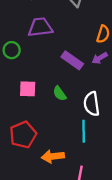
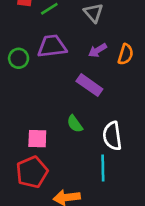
green circle: (12, 50) -> (19, 58), moved
purple arrow: (100, 58) -> (98, 50), moved
pink square: (28, 89) -> (37, 139), moved

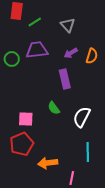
purple rectangle: (89, 85) -> (65, 79), turned 42
white semicircle: (112, 136) -> (82, 117), turned 35
cyan line: (103, 168) -> (88, 152), moved

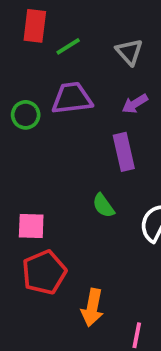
pink square: (26, 119) -> (31, 226), moved
orange arrow: (48, 163) -> (92, 308), turned -72

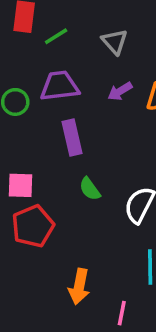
purple rectangle: (124, 152) -> (72, 137), moved
pink square: (31, 226) -> (21, 185), moved
red pentagon: (44, 272) -> (33, 226), moved

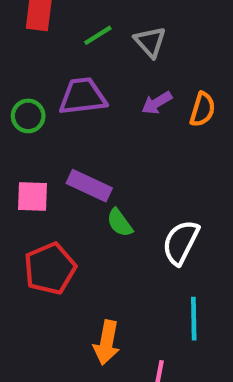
green line: (56, 36) -> (98, 35), moved
purple rectangle: (72, 137) -> (89, 186), moved, turned -52
pink square: (21, 185) -> (32, 197), moved

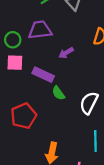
purple arrow: (157, 103) -> (66, 53), moved
pink square: (32, 197) -> (15, 63), moved

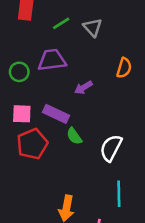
pink square: (15, 63) -> (22, 114), moved
red pentagon: (24, 116) -> (32, 144), moved

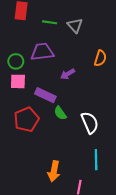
green line: (61, 23) -> (50, 22), turned 40
pink square: (22, 114) -> (18, 81), moved
white semicircle: (111, 148) -> (90, 123), turned 130

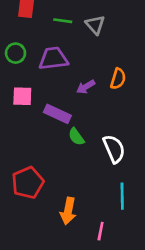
orange semicircle: (100, 58) -> (118, 79), moved
green circle: (16, 61) -> (16, 53), moved
red pentagon: (26, 119) -> (28, 183), moved

